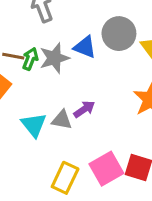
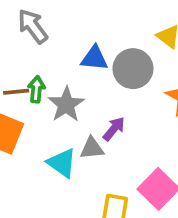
gray circle: (119, 34) -> (133, 69), moved
gray star: (54, 58) -> (66, 105), moved

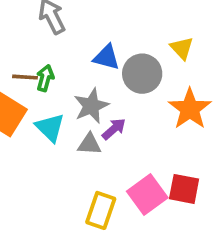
gray star: (66, 105) -> (91, 106), moved
cyan triangle: (62, 163) -> (50, 128), moved

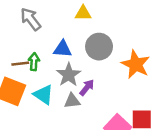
yellow triangle: (182, 48) -> (83, 13), moved, turned -36
blue triangle: (106, 57) -> (63, 49), moved

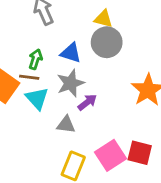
gray circle: (99, 47) -> (107, 42), moved
brown line: (20, 64) -> (29, 77), moved
gray triangle: (72, 101) -> (66, 125), moved

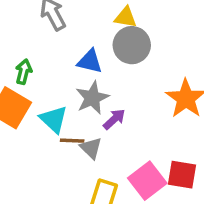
green arrow: (35, 59) -> (24, 72), moved
brown line: (29, 77) -> (72, 141), moved
gray triangle: (66, 125) -> (91, 148), turned 42

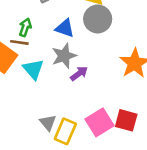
green arrow: (24, 72) -> (25, 27), moved
brown line: (72, 141) -> (19, 42), moved
gray triangle: (91, 148) -> (48, 123), moved

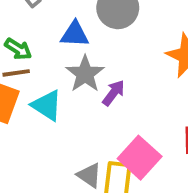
green arrow: (25, 27) -> (18, 49), turned 120
pink square: (99, 122) -> (140, 158), moved

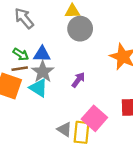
blue triangle: (75, 34) -> (42, 54), moved
gray star: (85, 74) -> (43, 72), moved

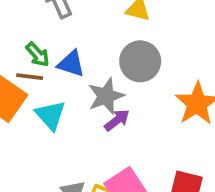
gray circle: (80, 29) -> (140, 61), moved
gray star: (43, 72) -> (106, 96), moved

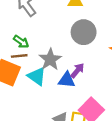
blue triangle: (71, 64) -> (67, 80), moved
gray star: (106, 96) -> (50, 59), moved

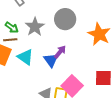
gray star: (50, 59) -> (35, 27), moved
blue triangle: (67, 80) -> (51, 60), turned 49

